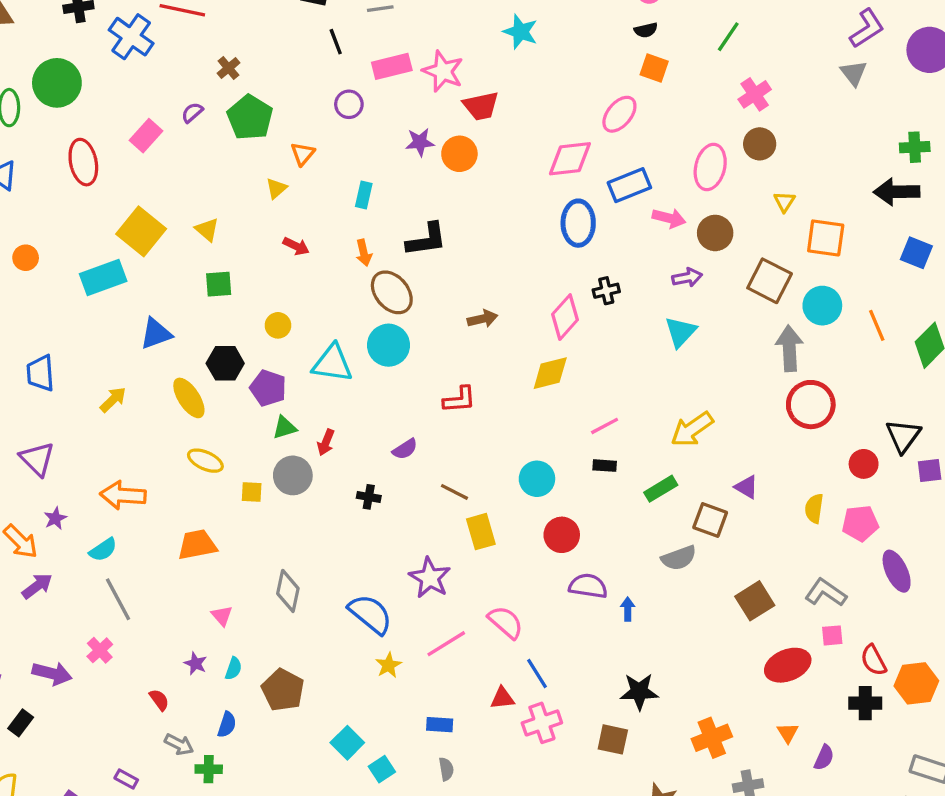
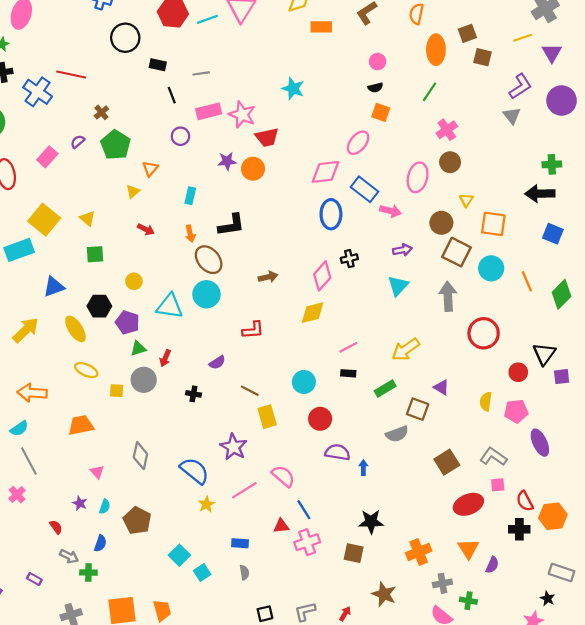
blue rectangle: (629, 185) -> (365, 189), turned 60
brown circle: (715, 233) -> (441, 223), moved
gray arrow: (789, 348) -> (448, 296), moved
yellow arrow: (113, 400) -> (26, 330), size x1.5
orange triangle: (788, 733) -> (468, 549), size x1.5

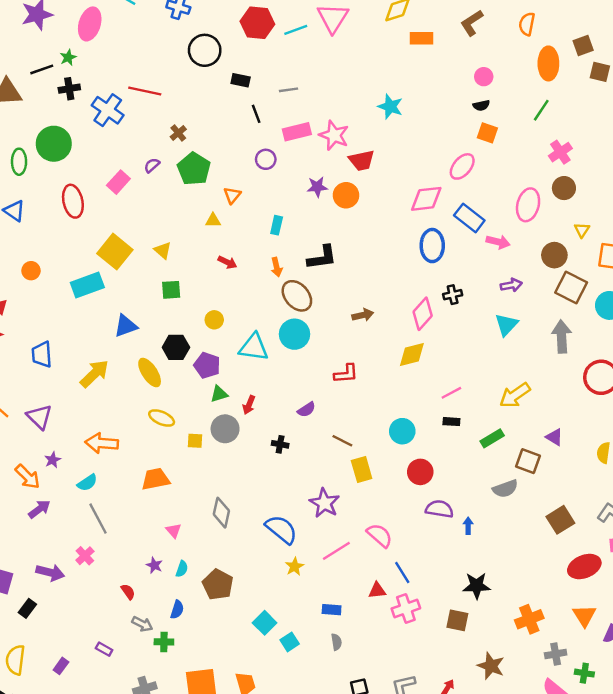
yellow triangle: (133, 191) -> (213, 220), turned 40

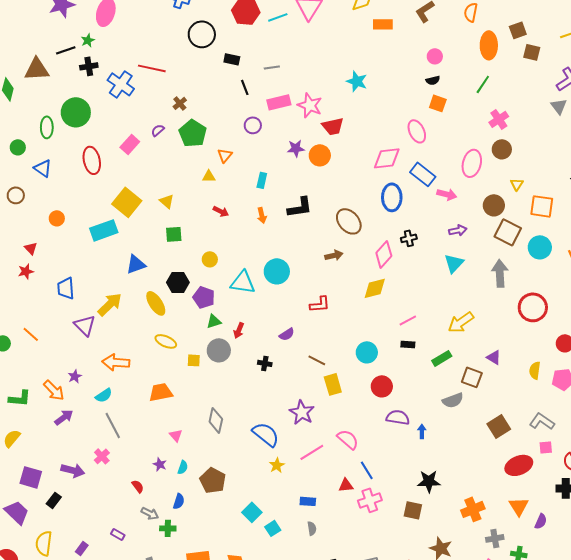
pink ellipse: (462, 166) -> (417, 131), turned -65
brown ellipse: (297, 296) -> (349, 221), moved
purple triangle: (39, 417) -> (85, 325), moved

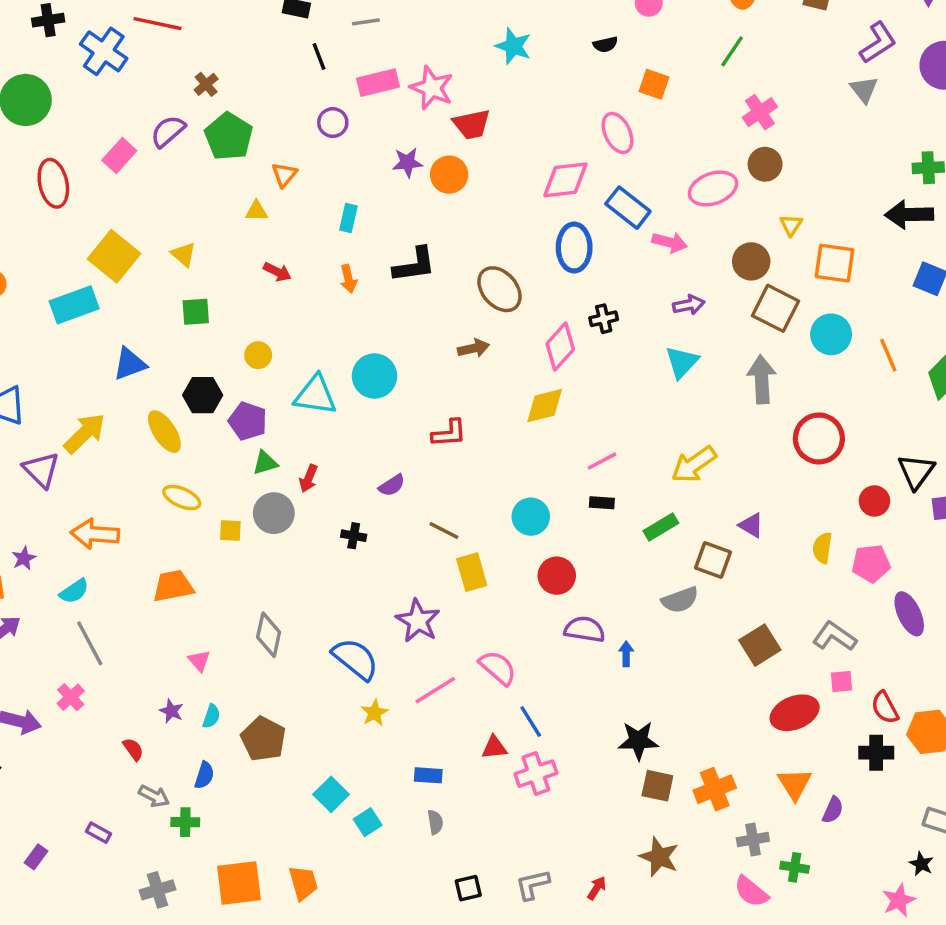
black semicircle: (433, 80) -> (605, 44), moved
purple semicircle: (158, 130) -> (168, 131), size x1.5
pink ellipse: (472, 163) -> (713, 189), turned 56
brown square: (413, 510) -> (657, 786), moved

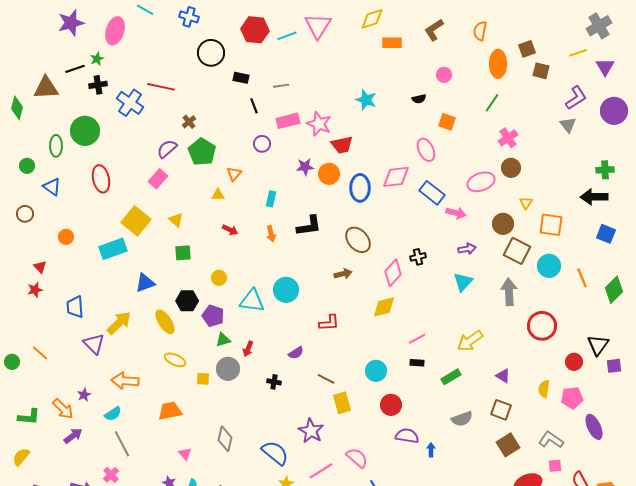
pink rectangle: (119, 156) -> (158, 179), moved
blue ellipse: (574, 248) -> (360, 188), moved
brown square: (713, 560) -> (501, 410), moved

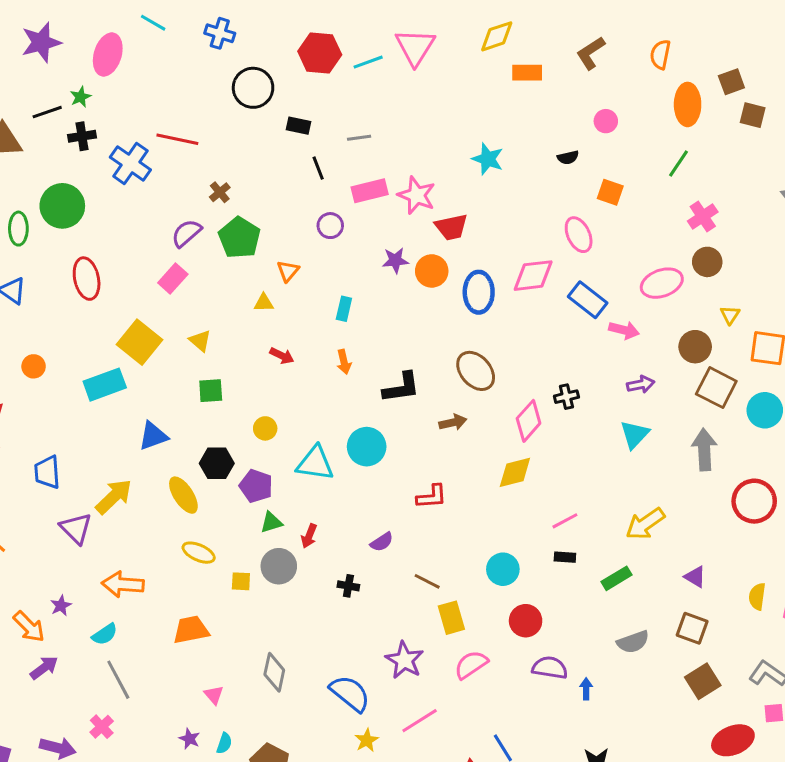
black L-shape: (309, 226) -> (401, 388), moved
pink semicircle: (357, 458) -> (471, 665), moved, turned -75

